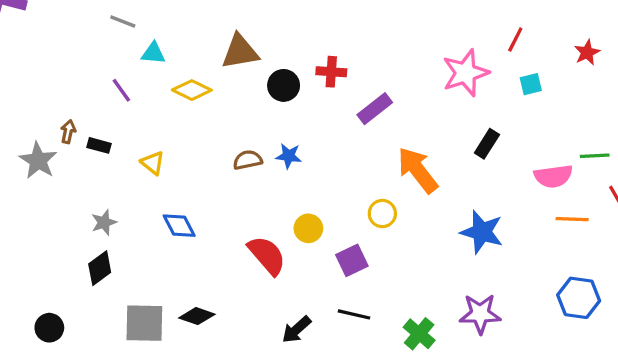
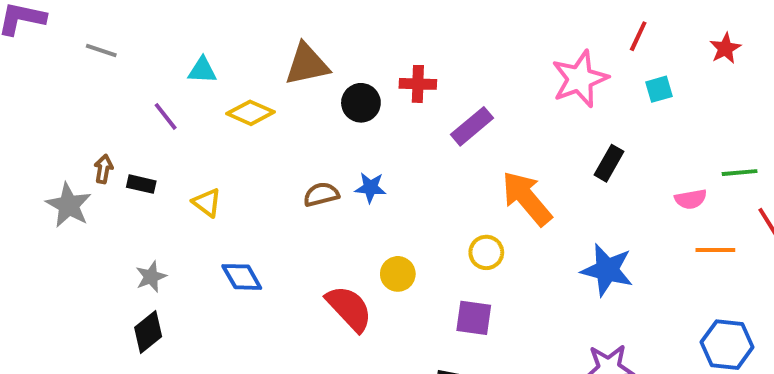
gray line: (123, 22) -> (101, 51), moved
pink semicircle: (553, 176) -> (691, 199), size x0.7
purple square: (352, 260) -> (474, 318), moved, turned 36

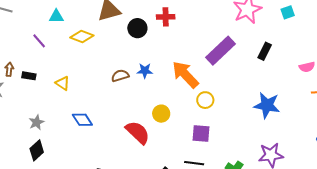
purple rectangle: (472, 126) -> (220, 51), moved, size x1.4
orange arrow: (527, 198) -> (185, 75), moved

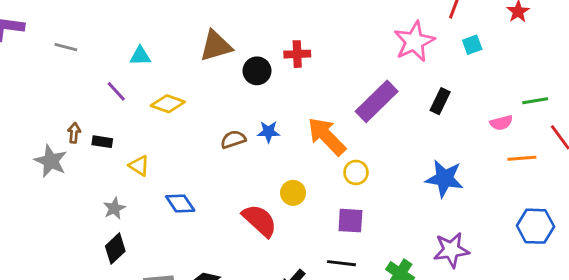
yellow diamond: (82, 37) -> (168, 104), moved
yellow triangle: (63, 83) -> (139, 166), moved

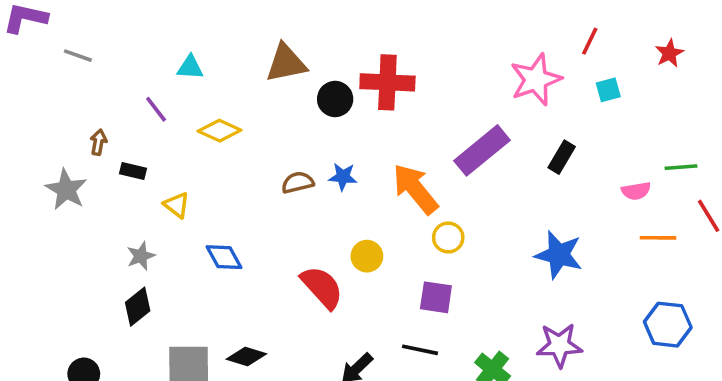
gray line: (66, 47) -> (78, 56), moved
red cross: (297, 54) -> (387, 82), size x1.6
brown arrow: (74, 133) -> (98, 142), moved

